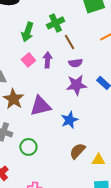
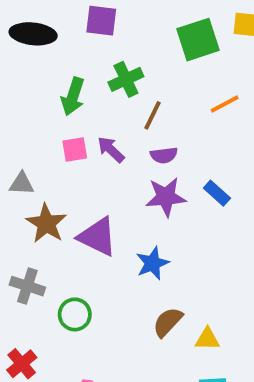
brown line: (69, 42) -> (153, 115), turned 56
pink square: (28, 60) -> (75, 150), turned 32
purple arrow: (47, 60) -> (111, 150), turned -49
purple triangle: (40, 106) -> (98, 237), turned 40

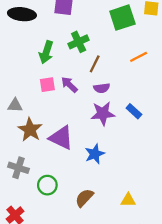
brown semicircle: (168, 322) -> (84, 198), moved

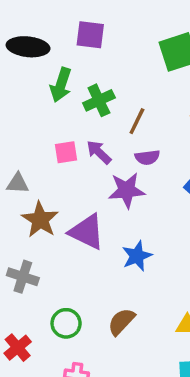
green cross: (79, 42) -> (99, 100), moved
green arrow: (46, 52) -> (61, 85), moved
purple star: (103, 113) -> (127, 190), moved
green circle: (47, 185) -> (66, 323), moved

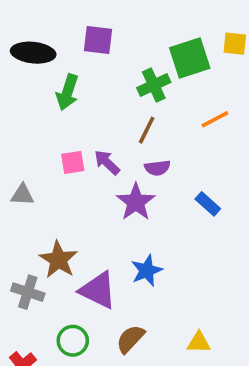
green cross: (99, 100) -> (154, 85), moved
purple star: (127, 190) -> (136, 202), turned -30
brown star: (40, 220) -> (58, 260), moved
purple triangle: (87, 232) -> (98, 290), moved

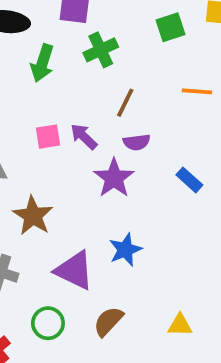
green square: (190, 58) -> (171, 27), size x0.7
green cross: (154, 85) -> (101, 50), moved
orange line: (215, 119) -> (197, 91), turned 32
brown star: (58, 260) -> (33, 216), moved

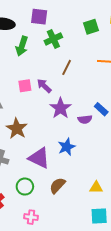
purple semicircle: (137, 142) -> (85, 119), moved

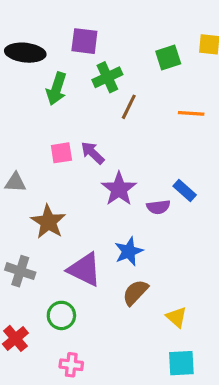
brown line: (67, 67) -> (129, 107), moved
brown semicircle: (57, 186) -> (135, 292), moved
yellow triangle: (96, 188) -> (176, 317), turned 40

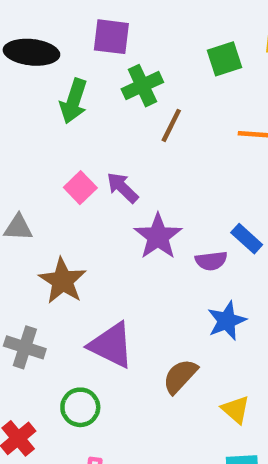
pink square: (61, 153) -> (80, 188), turned -35
blue star: (129, 251) -> (227, 321), moved

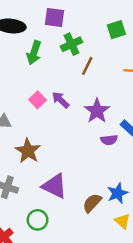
purple star: (158, 236) -> (97, 111), moved
blue star: (227, 321) -> (118, 193), moved

